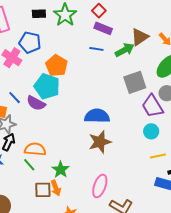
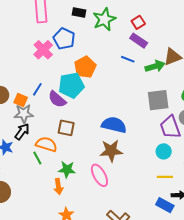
cyan pentagon: (47, 86) -> (71, 85), turned 30
blue line: (15, 98) -> (37, 89), turned 64
green star: (61, 170) -> (67, 170), turned 30
pink ellipse: (100, 186) -> (99, 175), moved, turned -60
brown square: (43, 190) -> (66, 128), moved

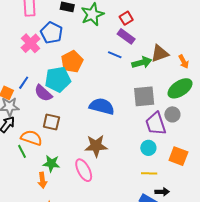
blue semicircle: (114, 125) -> (102, 106), moved

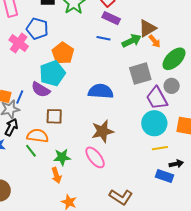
orange arrow: (184, 62) -> (155, 41), moved
blue line: (24, 83) -> (20, 97), moved
cyan circle: (148, 148) -> (154, 123), size x1.6

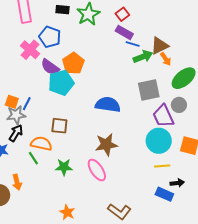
blue line: (104, 38) -> (133, 44), moved
purple semicircle: (41, 90) -> (50, 67), moved
orange arrow: (56, 175) -> (17, 182), moved

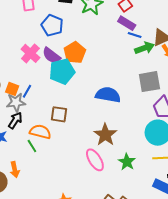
pink cross: (30, 50) -> (30, 53), moved
brown star: (106, 145) -> (105, 135), turned -30
green star: (64, 167) -> (127, 162), moved, turned 30

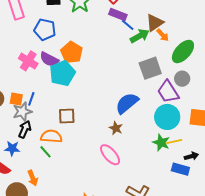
blue line: (135, 35) -> (128, 25), turned 32
blue semicircle: (108, 95) -> (127, 103), moved, turned -40
brown star: (105, 135) -> (116, 128), size x0.6
green star: (127, 162) -> (161, 143), moved

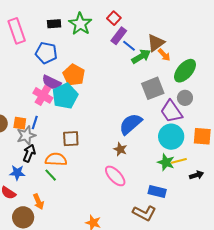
purple rectangle: (118, 15) -> (119, 36), turned -72
pink cross: (28, 61) -> (43, 95), moved
blue rectangle: (180, 169) -> (157, 191), moved

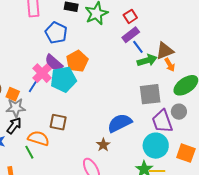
blue line: (35, 122) -> (33, 86), moved

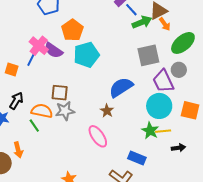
purple semicircle: (54, 63) -> (54, 50), moved
cyan pentagon: (63, 79) -> (86, 55), moved
gray star: (16, 108) -> (65, 111), moved

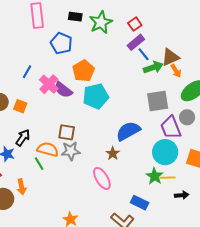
blue line: (31, 59) -> (27, 72), moved

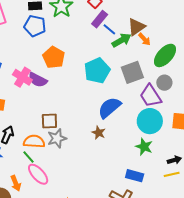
blue pentagon: (61, 43) -> (35, 26), moved
cyan pentagon: (96, 96) -> (97, 71), moved
pink ellipse: (102, 178) -> (38, 174), moved
yellow line: (167, 178) -> (172, 174), moved

